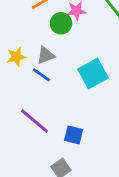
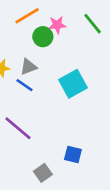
blue square: (74, 135) -> (73, 155), moved

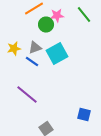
cyan square: (73, 84) -> (57, 54), moved
blue square: (73, 155) -> (84, 114), moved

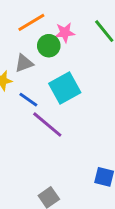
gray triangle: (35, 48) -> (24, 63), moved
purple line: (27, 94) -> (47, 124), moved

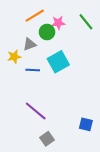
blue line: (28, 100) -> (33, 70), turned -32
purple line: (47, 124) -> (36, 111), moved

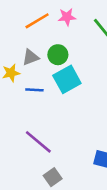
pink star: (58, 23) -> (67, 17), moved
green circle: (47, 32) -> (58, 55), moved

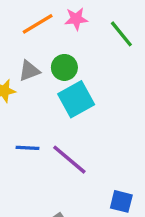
blue line: (34, 90) -> (28, 148), moved
purple line: (38, 142) -> (69, 160), moved

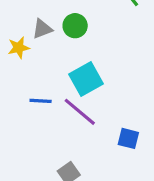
cyan square: (76, 99) -> (86, 79), moved
blue square: (121, 201) -> (128, 138), moved

